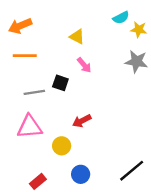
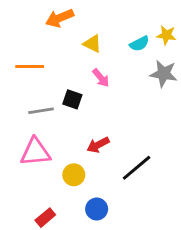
cyan semicircle: (121, 18) -> (139, 44), moved
orange arrow: (20, 26) -> (60, 18), moved
black line: (132, 171) -> (137, 168), moved

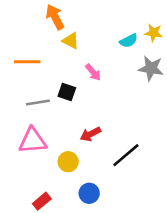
orange arrow: (60, 18) -> (55, 17), turned 85
yellow triangle: (92, 44) -> (71, 41), moved

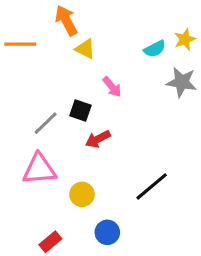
yellow star: (154, 33) -> (185, 39), turned -30
orange line: (27, 62) -> (20, 44), moved
gray line: (38, 103) -> (46, 123), turned -35
red arrow: (90, 134) -> (98, 139), moved

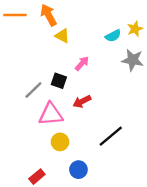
orange line: (20, 44) -> (15, 15), moved
pink arrow: (112, 87) -> (82, 63), turned -98
red arrow: (98, 139) -> (82, 102), moved
pink triangle: (39, 169) -> (51, 114), moved

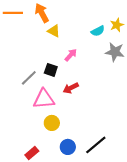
black line: (111, 136) -> (96, 145), moved

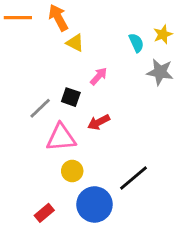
cyan semicircle: (98, 31) -> (136, 43), turned -88
black line: (96, 145) -> (134, 178), moved
blue circle: (68, 147) -> (94, 204), size x1.6

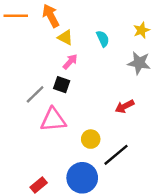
cyan semicircle: (136, 43) -> (103, 39), moved
pink arrow: (99, 76) -> (70, 62), moved
red arrow: (99, 122) -> (125, 106), moved
yellow circle: (72, 171) -> (91, 139), moved

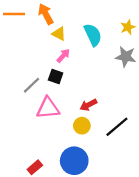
cyan semicircle: (103, 39) -> (93, 35), size x1.5
red arrow: (125, 106) -> (88, 105), moved
black line: (116, 155) -> (117, 127), moved

